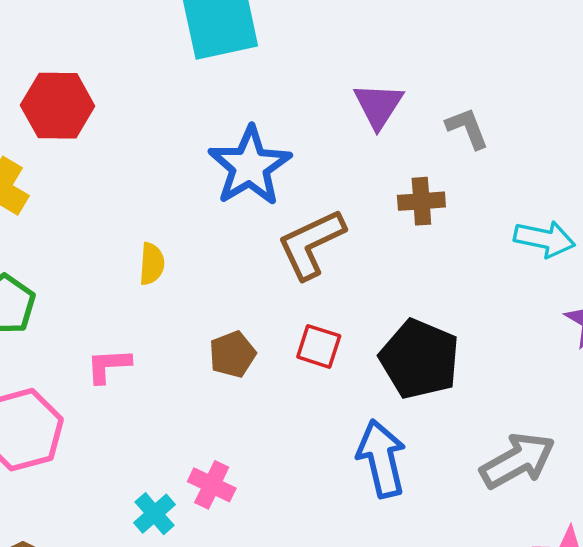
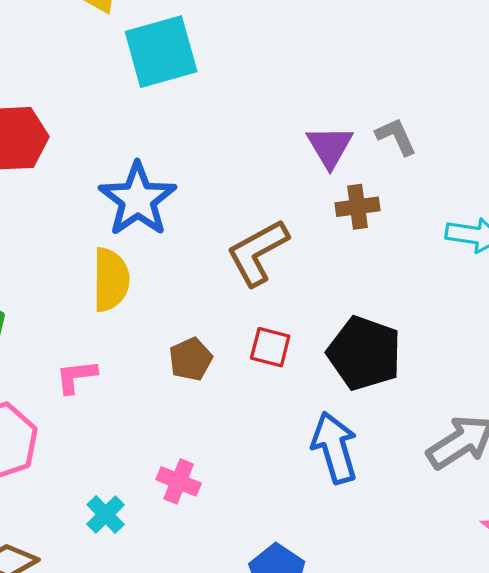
purple triangle: (378, 105) -> (330, 147), moved
blue star: (250, 166) -> (138, 199), moved
yellow semicircle: (152, 264) -> (111, 280), size x1.6
cyan cross: (155, 514) -> (106, 514), moved

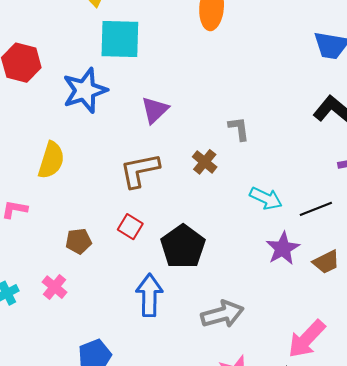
purple triangle: (330, 147) -> (155, 110), moved
blue star: (138, 199) -> (85, 90), moved
brown cross: (357, 207) -> (205, 162), turned 30
brown pentagon: (191, 359) -> (79, 241), moved

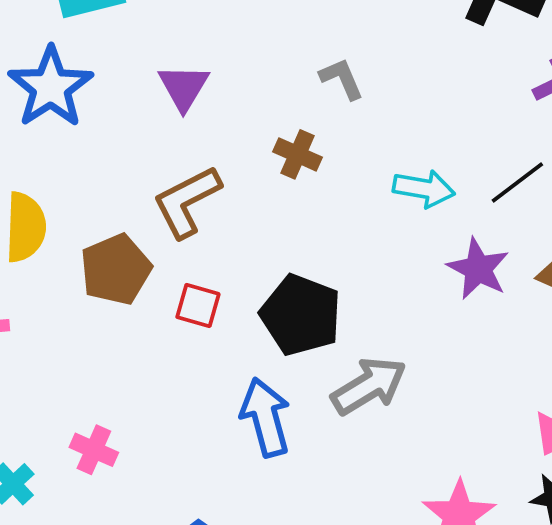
brown pentagon: (79, 241) -> (116, 270), moved, size x1.5
gray arrow: (222, 314) -> (369, 386), moved

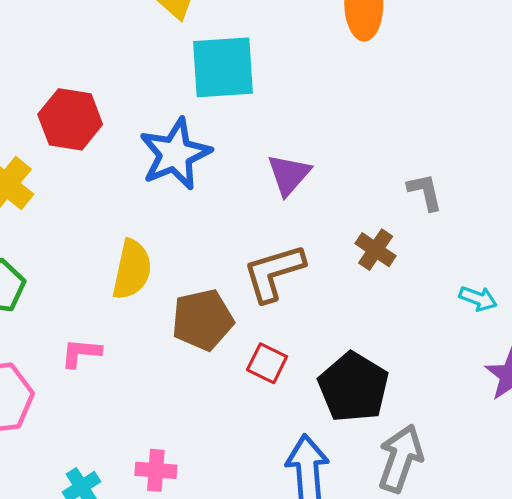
cyan arrow: (424, 189) -> (478, 298), size x0.7
gray arrow: (369, 386) -> (401, 458), turned -50
pink cross: (94, 450) -> (156, 470), turned -30

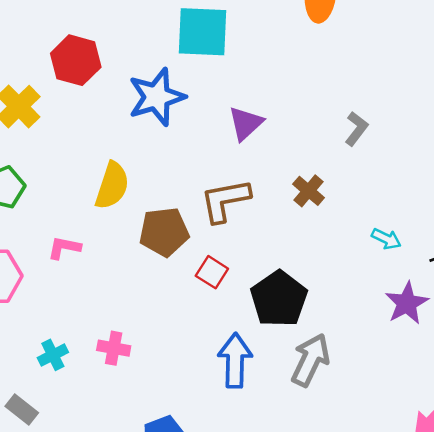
gray L-shape: (425, 192) -> (356, 129), moved, turned 44

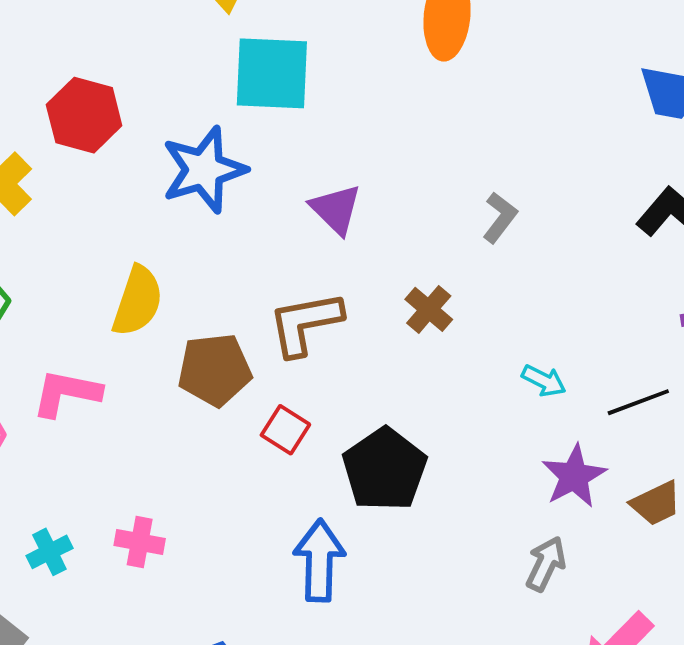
purple triangle: (246, 123) -> (336, 209), turned -33
pink L-shape: (64, 248) -> (66, 393), size x1.4
gray arrow: (310, 360) -> (546, 564), moved, size x0.7

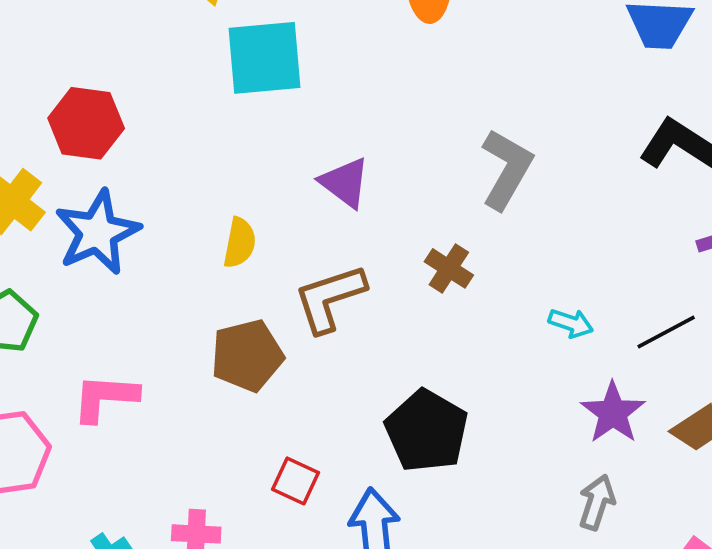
blue star: (204, 170) -> (97, 232), moved
gray L-shape: (500, 217) -> (507, 169), size x1.6
yellow semicircle: (138, 301) -> (240, 243), moved, size x0.7
red square: (285, 430) -> (296, 481), moved

